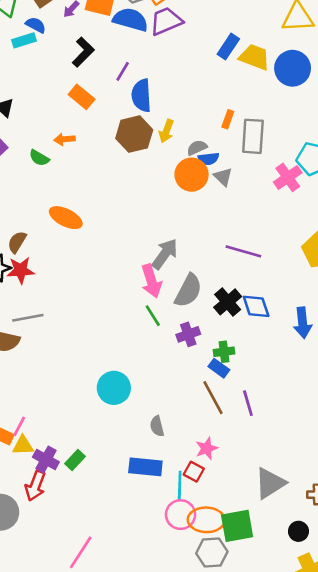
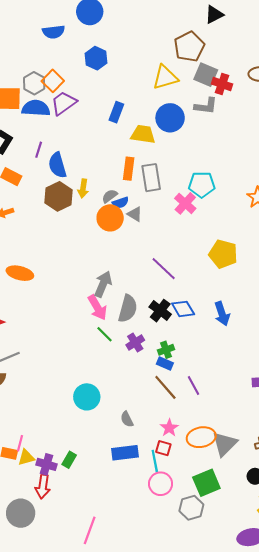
yellow trapezoid: (255, 57) -> (143, 134), moved
orange rectangle: (228, 119) -> (129, 169), size x1.5
purple line: (243, 251) -> (164, 269), turned 40
orange ellipse: (206, 520) -> (201, 437), moved

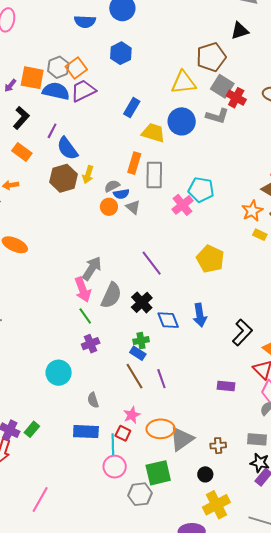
blue semicircle: (57, 165) -> (67, 148), turned -30
orange circle: (110, 218) -> (109, 207), size x0.7
blue diamond: (183, 309) -> (168, 320), moved
purple cross: (135, 342) -> (91, 344), moved

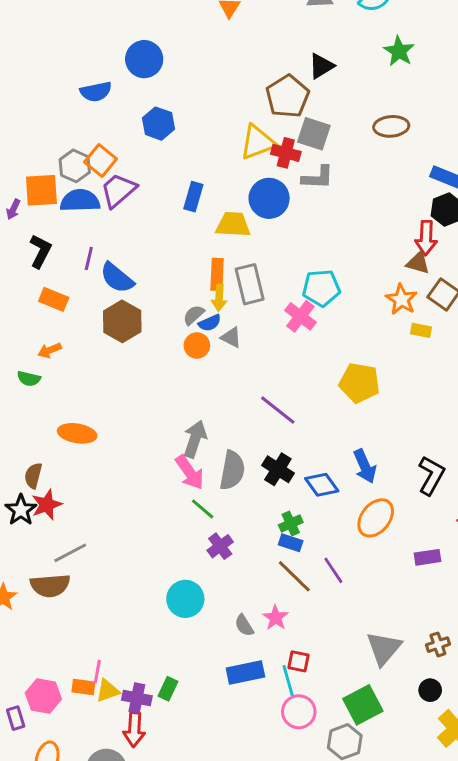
black triangle: (240, 31) -> (321, 66), moved
red cross: (236, 98) -> (286, 153), moved
yellow arrow: (88, 175) -> (219, 298), moved
pink star: (132, 415) -> (276, 618), moved
orange ellipse: (161, 429) -> (376, 518), moved, turned -36

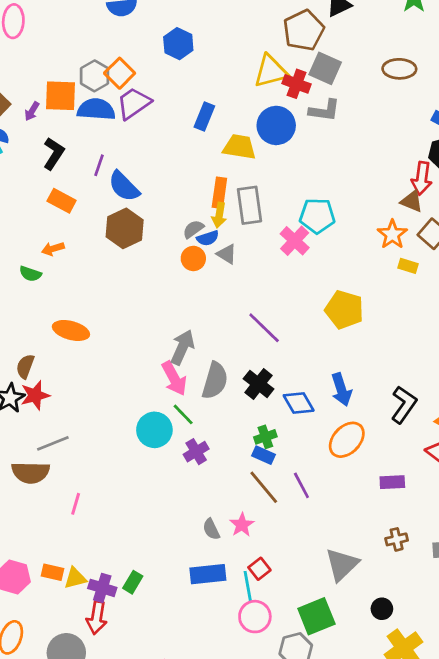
cyan circle: (185, 599) -> (154, 430), moved
brown cross: (438, 645) -> (397, 539), moved
red square: (298, 661) -> (259, 569), turned 35
pink line: (97, 672) -> (76, 504), moved

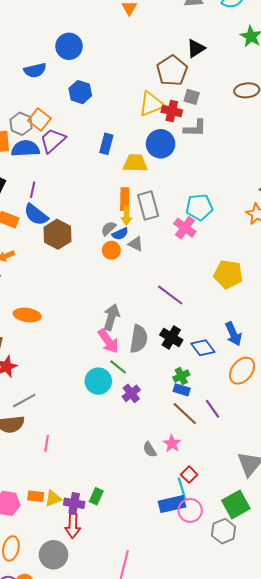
gray square: (325, 68) -> (192, 97), size x0.7
blue semicircle: (124, 186) -> (36, 215), moved
blue rectangle: (208, 574) -> (172, 504), moved

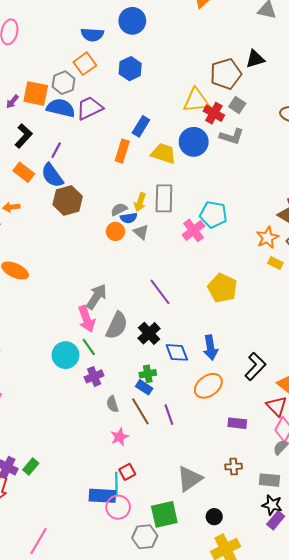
orange square: (39, 119) -> (85, 64), moved
orange rectangle: (125, 199) -> (122, 151), moved
gray semicircle: (150, 450) -> (112, 404), moved

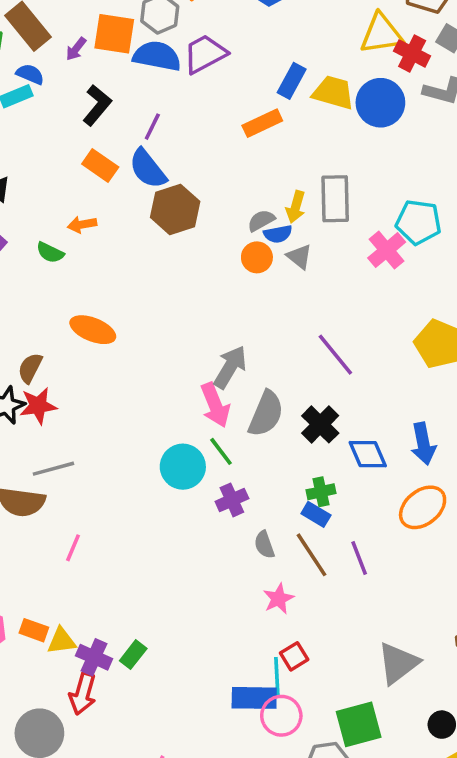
orange rectangle: (122, 151) -> (262, 123), turned 50
yellow trapezoid: (164, 153) -> (333, 93), moved

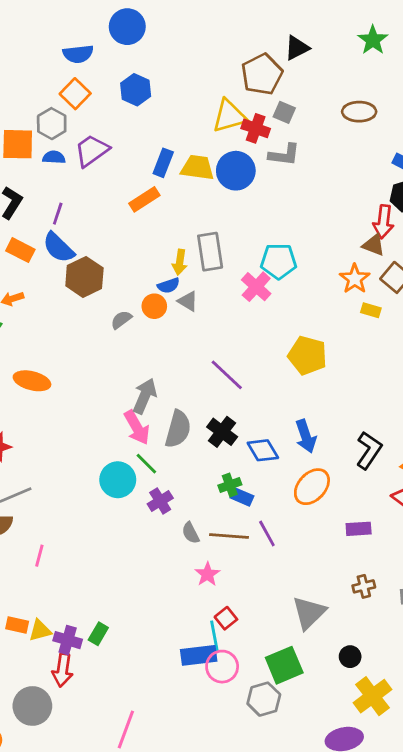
blue semicircle: (157, 56) -> (54, 157), size x0.6
gray semicircle: (261, 220) -> (121, 320), moved
blue rectangle: (316, 514) -> (242, 497), moved
brown line: (311, 555) -> (229, 536), turned -45

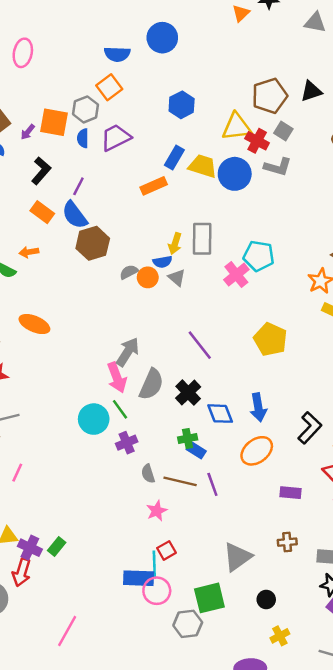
black triangle: (297, 48) -> (311, 91), moved
blue hexagon: (136, 90) -> (182, 105), moved
blue semicircle: (54, 157) -> (83, 138), turned -102
gray semicircle: (121, 320) -> (129, 272), moved
yellow cross: (373, 696) -> (280, 636), size x0.6

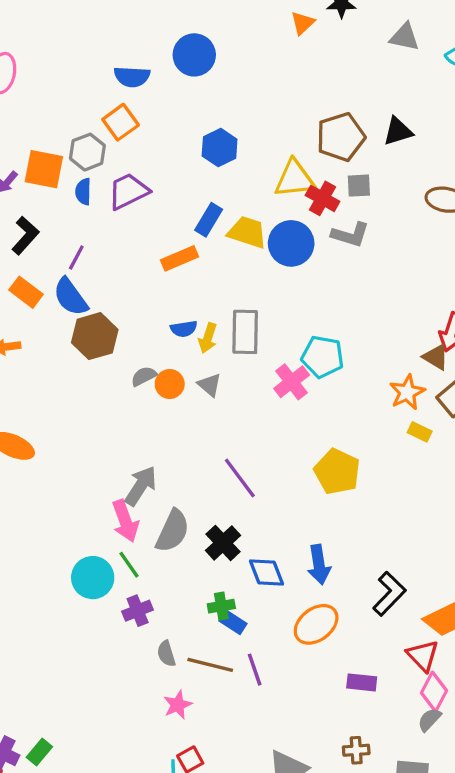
gray square: (283, 131) -> (359, 186), turned -36
blue semicircle: (162, 262) -> (184, 329), moved

